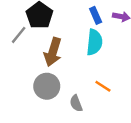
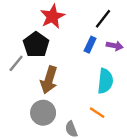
blue rectangle: (96, 15) -> (90, 45), turned 49
cyan semicircle: (94, 42) -> (105, 81), moved

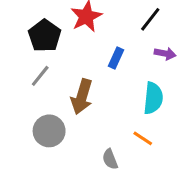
black pentagon: (36, 45) -> (45, 36), moved
blue rectangle: (90, 45) -> (116, 58), moved
gray circle: (43, 113) -> (49, 131), moved

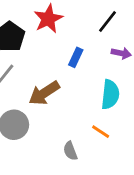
brown arrow: (82, 97) -> (44, 93), turned 40

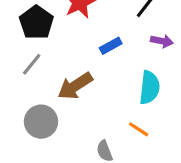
blue rectangle: (76, 57) -> (111, 46), turned 36

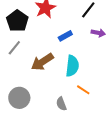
cyan semicircle: (149, 87) -> (72, 66), moved
gray circle: (41, 122) -> (19, 98), moved

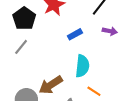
brown arrow: (42, 62) -> (51, 85), moved

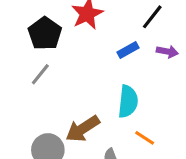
blue rectangle: (75, 34) -> (128, 50), moved

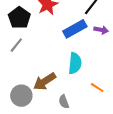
blue rectangle: (128, 50) -> (75, 29), size x1.6
orange line: (145, 138) -> (97, 88), moved

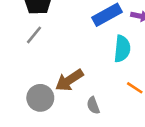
cyan semicircle: (75, 63) -> (122, 49), moved

